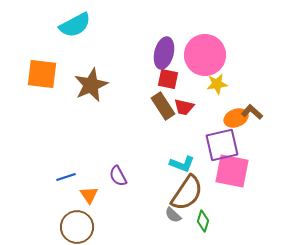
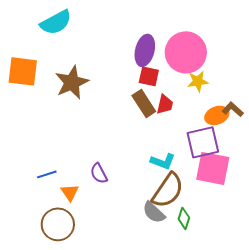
red trapezoid: (184, 107) -> (165, 104), turned -90
gray semicircle: (173, 215) -> (154, 212), size x1.4

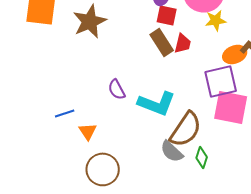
cyan L-shape: (163, 161) -> (157, 103), moved, size x1.5
purple semicircle: (99, 173) -> (117, 89), moved
brown circle: (58, 224) -> (103, 169), moved

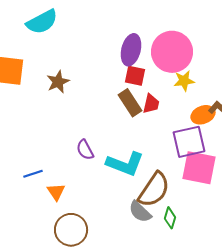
brown star: (90, 21) -> (58, 82), size x0.7

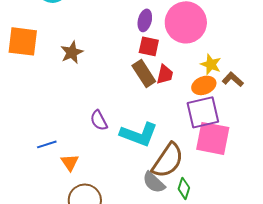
purple ellipse: (131, 50) -> (145, 20), size x0.7
yellow star: (184, 81) -> (211, 64), moved, turned 30
orange ellipse: (203, 115) -> (204, 85), moved

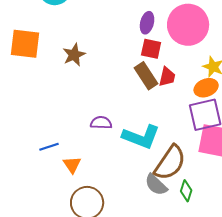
purple semicircle: (99, 120) -> (101, 123), turned 120

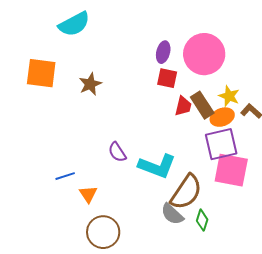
brown rectangle: (146, 76) -> (202, 105), moved
purple semicircle: (101, 123) -> (117, 152), turned -125

